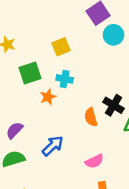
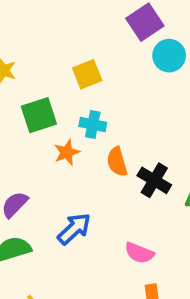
black cross: (114, 105) -> (154, 180), moved
orange semicircle: (91, 117) -> (117, 162), moved
pink semicircle: (94, 161) -> (139, 253), turned 48

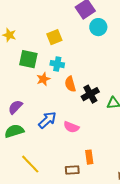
green square: (39, 115) -> (28, 59), turned 30
black cross: (154, 180) -> (90, 94), turned 30
pink semicircle: (139, 253) -> (71, 127), moved

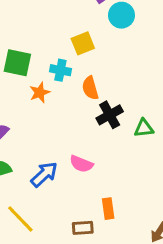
yellow square: (54, 37) -> (83, 43), moved
orange semicircle: (70, 84) -> (90, 88), moved
blue arrow: (47, 120) -> (44, 174), moved

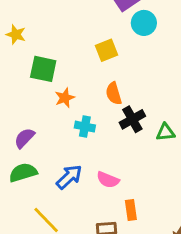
cyan cross: (60, 70) -> (85, 127), moved
pink semicircle: (81, 164) -> (108, 180), moved

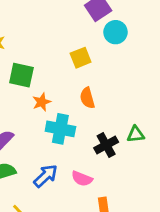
black cross: (132, 119) -> (106, 145), moved
cyan cross: (85, 127) -> (60, 129), size x1.5

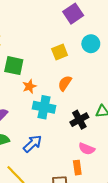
cyan circle: (115, 32) -> (91, 44), moved
orange semicircle: (87, 98) -> (65, 83), turned 49
pink semicircle: (82, 179) -> (87, 149), moved

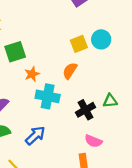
cyan circle: (91, 44) -> (101, 39), moved
yellow square: (60, 52) -> (79, 44), moved
green square: (14, 66) -> (15, 52), turned -30

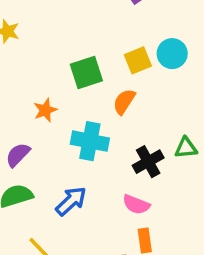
green square: (15, 52) -> (86, 72), moved
orange star: (32, 74) -> (45, 110), moved
pink semicircle: (93, 141) -> (136, 204), moved

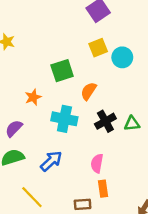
yellow square: (138, 60) -> (98, 48), moved
black cross: (148, 162) -> (105, 121), moved
pink semicircle: (136, 204) -> (97, 163), turned 78

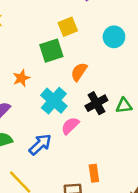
yellow square: (98, 48) -> (68, 27), moved
cyan cross: (64, 119) -> (54, 101), turned 30
pink semicircle: (97, 163) -> (70, 126), moved, turned 36

